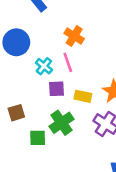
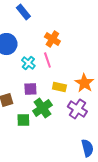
purple square: (57, 89) -> (30, 89), moved

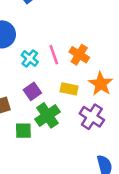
orange cross: (52, 39) -> (79, 55), moved
purple square: (30, 89) -> (32, 91), turned -32

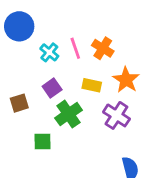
green square: (23, 131) -> (42, 141), moved

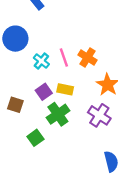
yellow rectangle: (92, 85) -> (65, 89), moved
brown square: (19, 103) -> (15, 105), turned 35
green square: (42, 141) -> (35, 138), turned -35

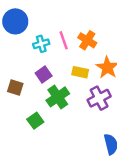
cyan cross: (41, 61) -> (41, 44), turned 35
yellow rectangle: (65, 89) -> (80, 72), moved
purple cross: (99, 115) -> (99, 98), turned 30

